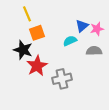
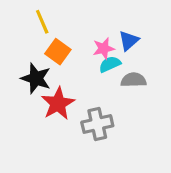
pink star: (97, 29) -> (104, 48), moved
orange square: (37, 33) -> (58, 52), turned -35
gray semicircle: (94, 51) -> (133, 80), moved

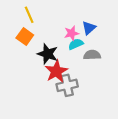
orange square: (58, 52) -> (25, 37), moved
black star: (36, 78) -> (48, 54), moved
red star: (58, 104) -> (56, 71), moved

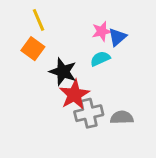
pink star: (71, 33) -> (102, 31), moved
gray semicircle: (92, 55) -> (122, 118), moved

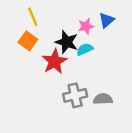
blue triangle: (117, 37) -> (107, 20), moved
black star: (63, 72) -> (67, 42), moved
red star: (74, 95) -> (54, 61), moved

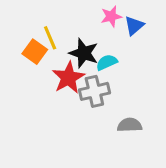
yellow line: (33, 17) -> (50, 38), moved
pink star: (86, 26) -> (111, 16), moved
gray cross: (75, 95) -> (94, 91), moved

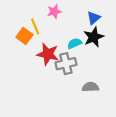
pink star: (111, 16) -> (54, 11), moved
black star: (84, 53) -> (94, 37), moved, turned 30
red star: (68, 78) -> (48, 54), turned -30

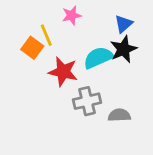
cyan semicircle: (74, 43) -> (98, 58), size x1.5
gray cross: (66, 64) -> (87, 101), moved

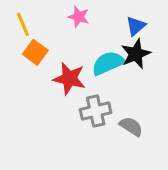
pink star: (72, 15) -> (79, 17), turned 30
yellow line: (46, 35) -> (23, 24), moved
gray semicircle: (119, 115) -> (131, 126), turned 35

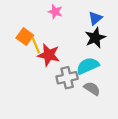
yellow line: (23, 24) -> (36, 45), moved
cyan semicircle: (108, 63) -> (88, 66), moved

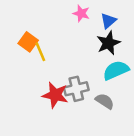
pink star: (55, 12) -> (81, 13), moved
red star: (49, 55) -> (55, 95), moved
cyan semicircle: (88, 66) -> (116, 70), moved

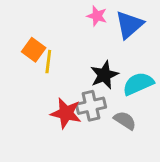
blue triangle: (108, 21) -> (129, 25), size x1.5
black star: (108, 43) -> (104, 75), moved
yellow line: (40, 52) -> (48, 62), turned 30

